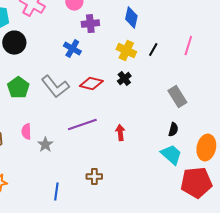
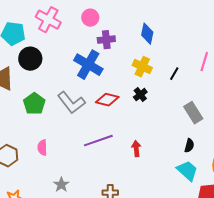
blue cross: (72, 49) -> (88, 65), size x1.6
black line: (153, 50) -> (174, 74), moved
gray star: (45, 145) -> (61, 185), moved

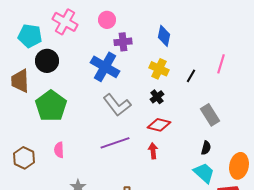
red diamond: (107, 100) -> (159, 125), moved
gray L-shape: (71, 103) -> (117, 105), moved
green pentagon: (34, 104) -> (51, 106), size x1.4

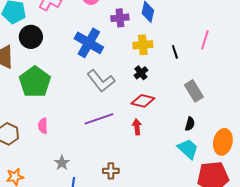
purple cross: (123, 42) -> (120, 18), moved
yellow cross: (159, 69) -> (143, 45), turned -30
black line: (191, 76) -> (175, 52), turned -48

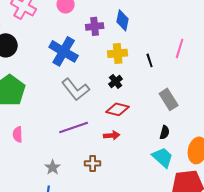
red arrow: (137, 127) -> (112, 135), turned 91
gray star: (62, 163) -> (53, 167), moved
brown cross: (111, 171) -> (93, 163), moved

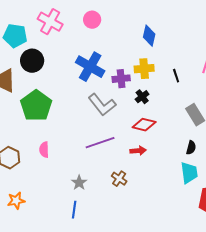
purple cross: (95, 26) -> (121, 79), moved
cyan trapezoid: (163, 157) -> (189, 173), turned 40
brown cross: (93, 163) -> (119, 179), turned 35

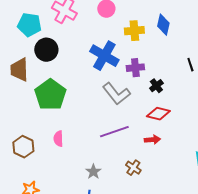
yellow cross: (144, 69) -> (134, 31), moved

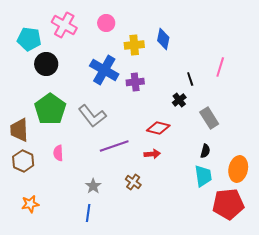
brown trapezoid: (19, 70) -> (19, 130), moved
black cross: (156, 86) -> (179, 100), moved
gray L-shape: (116, 94) -> (92, 116), moved

